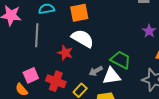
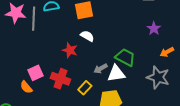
gray line: (37, 35) -> (34, 19), moved
white semicircle: (83, 38) -> (87, 36), size x0.6

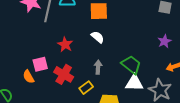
red star: (70, 50) -> (65, 44), moved
gray arrow: (100, 69) -> (98, 67), moved, turned 112
white triangle: (116, 74) -> (134, 83), moved

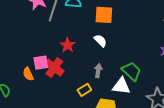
red cross: (64, 74) -> (54, 68), moved
white triangle: (134, 83) -> (121, 86), moved

